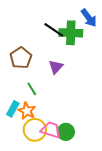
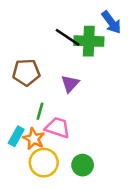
brown pentagon: (21, 58) -> (26, 72), turned 30
green line: (32, 89) -> (40, 111), turned 48
pink trapezoid: (51, 130) -> (58, 128), moved

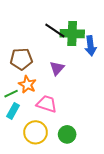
blue arrow: (111, 22) -> (91, 46), moved, turned 30
green line: (40, 111) -> (11, 94), moved, turned 48
orange star: (34, 139) -> (27, 84), moved

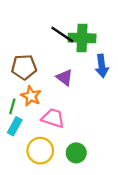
blue arrow: (91, 46) -> (102, 66), moved
purple triangle: (57, 68) -> (65, 77), turned -35
green line: (11, 94) -> (12, 106), turned -48

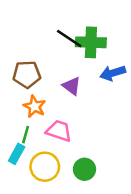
blue arrow: (102, 66) -> (113, 73), turned 80
green line: (12, 106) -> (26, 135), moved
cyan rectangle: (15, 126) -> (17, 154), moved

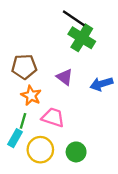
black line: (69, 38) -> (74, 18), moved
green cross: (91, 42) -> (82, 38), turned 30
blue arrow: (113, 73) -> (101, 84), moved

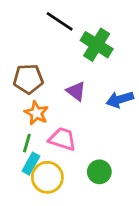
black line: (74, 18) -> (60, 21), moved
cyan rectangle: (15, 138) -> (31, 164), moved
green circle: (76, 152) -> (99, 172), moved

